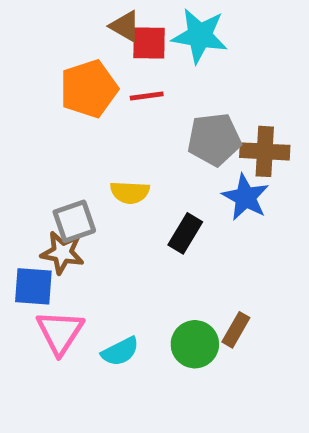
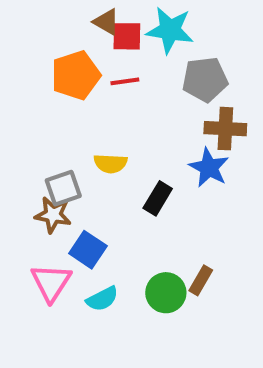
gray pentagon: (214, 139) -> (205, 79), moved
blue square: (33, 286) -> (88, 250), moved, turned 30

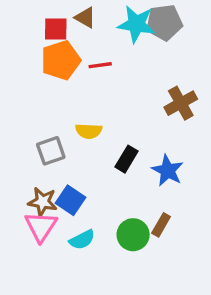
red square: (127, 36) -> (56, 29), moved
gray pentagon: (205, 79) -> (164, 22), moved
brown cross: (225, 129) -> (181, 103), turned -32
blue star: (209, 168) -> (168, 171), moved
brown star: (53, 215) -> (43, 202), moved

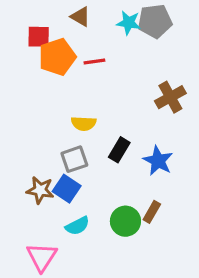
cyan star: (136, 24) -> (129, 23), size x0.7
red square: (56, 29) -> (39, 37), moved
gray square: (51, 151) -> (74, 159), moved
pink triangle: (41, 226) -> (42, 257), moved

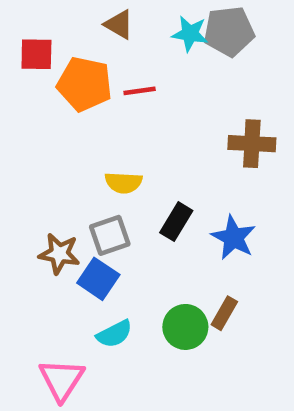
red square: (39, 37) -> (36, 54), moved
orange pentagon: (57, 57) -> (85, 84), turned 30
brown cross: (170, 97) -> (252, 144), turned 32
brown star: (40, 190) -> (59, 254), moved

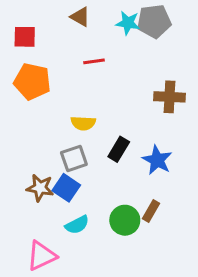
orange pentagon: (85, 84) -> (32, 81), moved
brown star: (59, 254) -> (40, 188), moved
pink triangle: (62, 380) -> (42, 256), turned 32

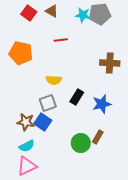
red square: (25, 37) -> (29, 13), moved, turned 35
blue star: (157, 160) -> (102, 104), turned 30
cyan semicircle: (77, 225) -> (27, 146), moved

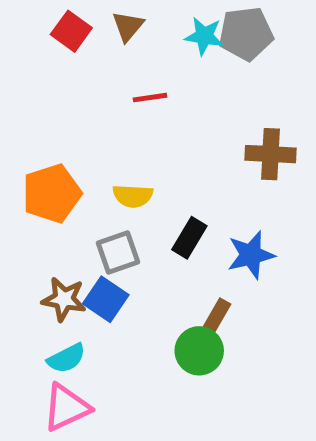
brown triangle: (52, 11) -> (128, 26), turned 40
orange pentagon: (21, 53) -> (52, 193), moved, turned -30
brown rectangle: (98, 137) -> (216, 316), moved

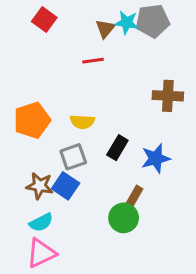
brown triangle: (128, 26) -> (105, 29), moved

